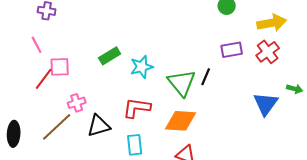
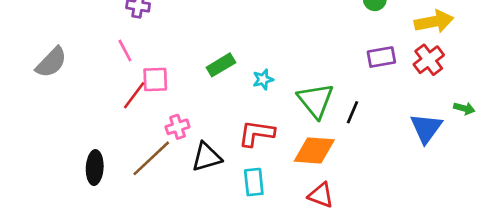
cyan star: (142, 67) -> (263, 79), size x0.7
black line: (206, 77) -> (352, 112), moved

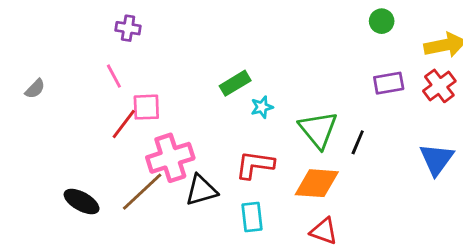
gray semicircle: (51, 62) -> (35, 89), size x0.6
green rectangle: (221, 65) -> (235, 83), moved
pink cross: (178, 127) -> (170, 158), size x1.8
black ellipse: (95, 168) -> (82, 201), turned -64

